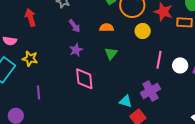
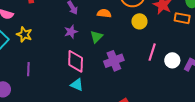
green triangle: (111, 53) -> (96, 37), moved
purple cross: (150, 91) -> (114, 61), moved
cyan triangle: (126, 101) -> (77, 85), moved

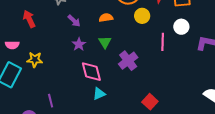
white circle: (172, 60) -> (181, 27), moved
purple line: (28, 69) -> (51, 101), moved
cyan triangle: (77, 85) -> (99, 94), turned -32

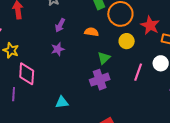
purple arrow: (74, 21) -> (60, 25), turned 56
green triangle: (105, 42) -> (104, 58), moved
pink diamond: (91, 72) -> (27, 74), moved

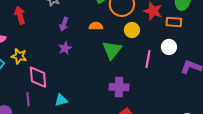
green triangle: (104, 58) -> (112, 50), size x1.5
purple cross: (100, 80) -> (119, 87), moved, turned 30
cyan triangle: (62, 102) -> (61, 100), moved

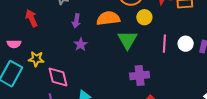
orange semicircle: (96, 26) -> (108, 18), size x1.6
white circle: (169, 47) -> (186, 44), moved

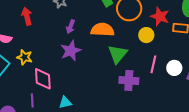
yellow circle: (144, 17) -> (146, 35), moved
purple star: (81, 44) -> (71, 51), size x1.5
purple cross: (140, 75) -> (129, 81), moved

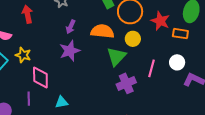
yellow circle: (146, 35) -> (133, 39), moved
white circle: (174, 68) -> (177, 62), moved
purple cross: (129, 81) -> (126, 83), turned -30

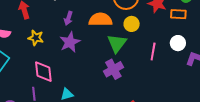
yellow star: (23, 55) -> (36, 38), moved
purple cross: (126, 83) -> (113, 69), moved

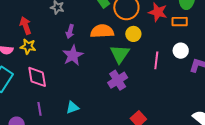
yellow star: (36, 38) -> (28, 47), moved
pink diamond: (43, 72) -> (37, 77), moved

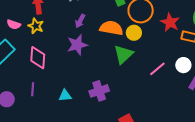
yellow circle: (133, 34) -> (134, 33), moved
pink line: (156, 60) -> (157, 69), turned 30
purple cross: (118, 80) -> (99, 91), moved

